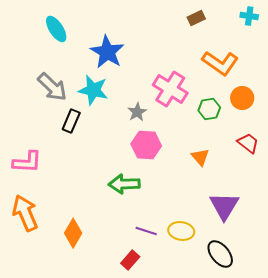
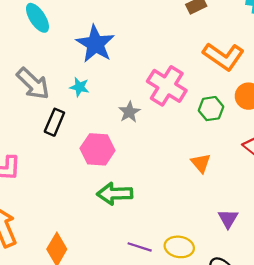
cyan star: (93, 90) -> (79, 87), size x0.6
pink hexagon: (146, 145) -> (98, 149), moved
purple triangle: (224, 206) -> (228, 219), size x0.6

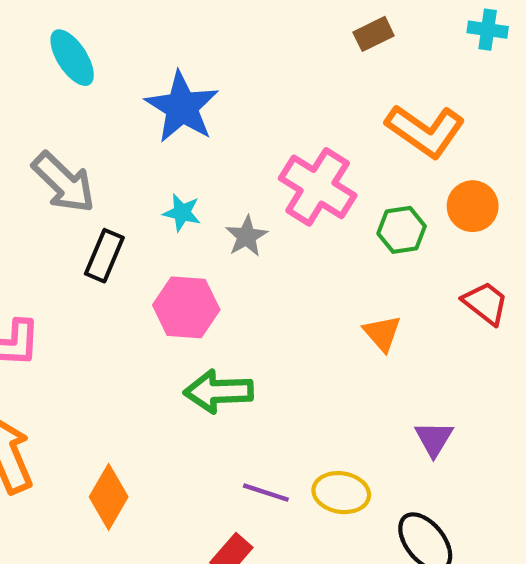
cyan star: (79, 87) -> (182, 213), moved

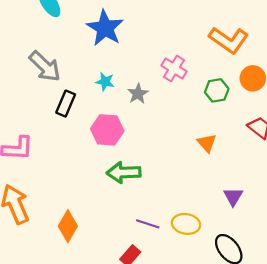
pink cross: (318, 187) -> (174, 69), size x0.7

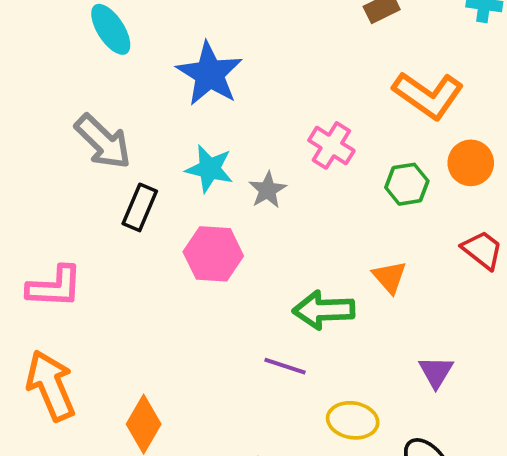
cyan star: (105, 82) -> (209, 169), size x1.4
green arrow: (124, 172) -> (324, 310), moved
purple line: (148, 224) -> (285, 366), moved

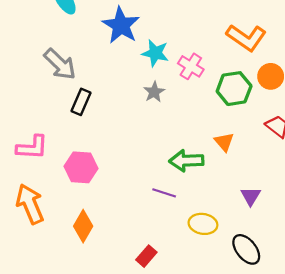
cyan star: (209, 169) -> (155, 53), moved
green hexagon: (407, 184) -> (234, 89), size x1.4
pink hexagon: (213, 254) -> (81, 167), moved

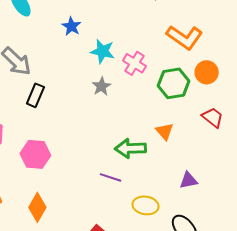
blue star: (121, 25) -> (71, 26), size x0.6
purple triangle: (251, 196) -> (189, 180), turned 48

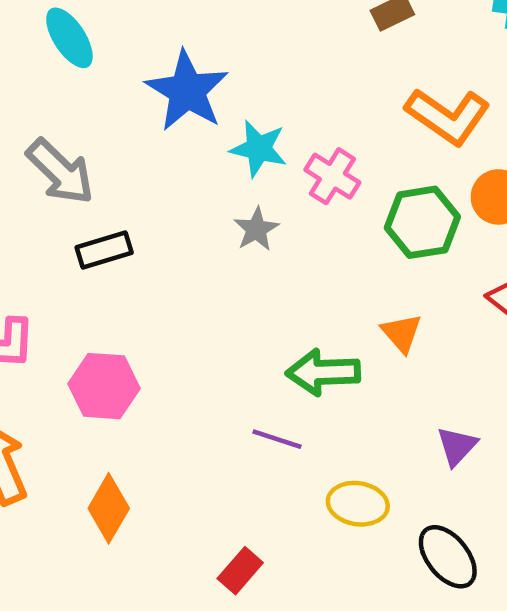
blue star: (71, 26) -> (187, 91), size x1.8
black rectangle: (35, 95) -> (104, 250), turned 50
purple triangle: (189, 180) -> (457, 446), turned -36

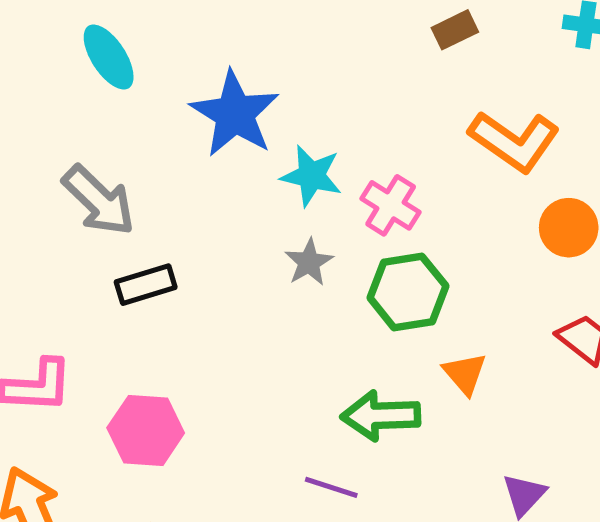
green hexagon: (422, 222) -> (408, 292), moved

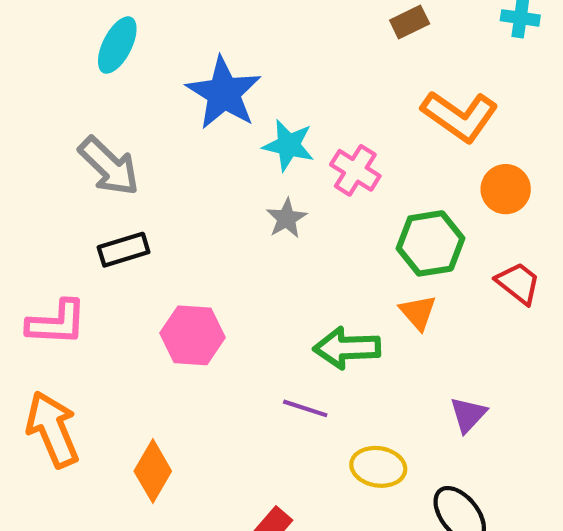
cyan ellipse: (109, 57) -> (117, 45), turned 60
black rectangle: (146, 285) -> (124, 250), moved
green hexagon: (408, 292) -> (430, 243), moved
pink hexagon: (146, 430) -> (192, 335), moved

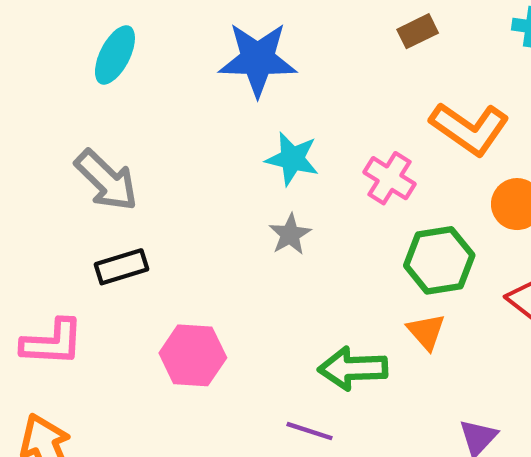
blue star: (224, 93) -> (258, 59), moved, turned -30
pink cross: (355, 170) -> (389, 178), moved

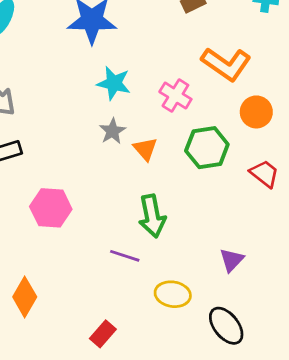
orange triangle: (426, 332) -> (145, 149), moved
green arrow: (353, 368) -> (152, 216), turned -99

